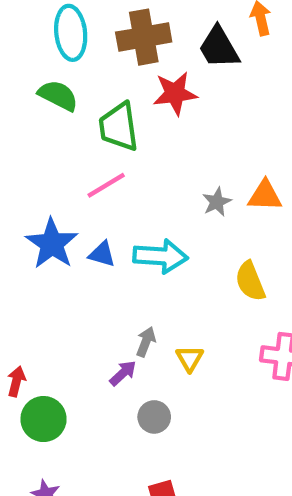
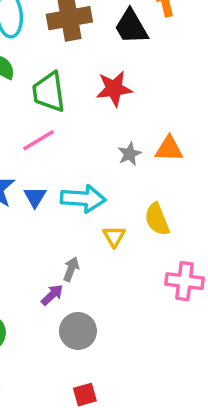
red star: (175, 93) -> (114, 89), moved
blue triangle: (102, 254) -> (35, 197), turned 45
yellow triangle: (190, 358) -> (114, 236), moved
gray circle: (154, 417) -> (78, 331), size x1.4

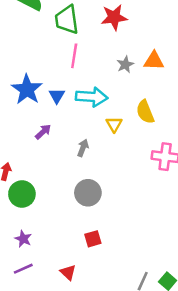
pink line: (38, 140) -> (74, 56), moved, turned -50
purple arrow: (52, 295) -> (43, 132), moved

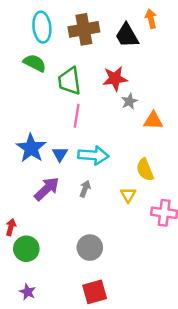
gray star: (125, 65) -> (129, 101), moved
yellow triangle: (114, 124) -> (128, 195), moved
purple arrow: (43, 132) -> (47, 189), size x1.6
gray arrow: (83, 148) -> (85, 189), moved
red square: (93, 239) -> (95, 292), size x1.5

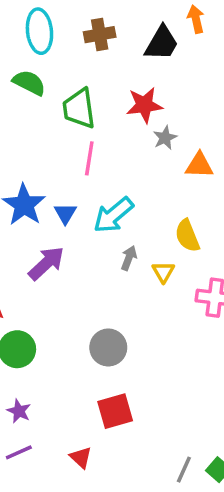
brown cross: (84, 29) -> (100, 35), size x0.7
black trapezoid: (127, 35) -> (162, 43), turned -120
cyan arrow: (93, 155) -> (113, 215), turned 136
gray arrow: (85, 189) -> (129, 258), moved

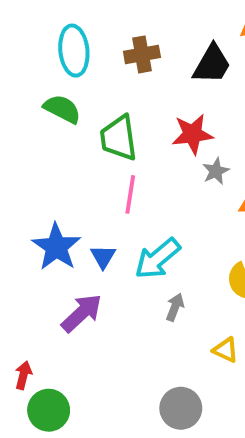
yellow triangle: (163, 272) -> (226, 350), moved, turned -35
gray circle: (108, 347) -> (181, 408), moved

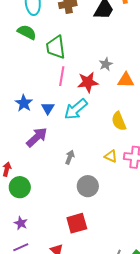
red star: (192, 134) -> (88, 82), moved
blue star: (56, 247) -> (24, 103), size x0.7
gray arrow: (175, 307) -> (70, 157), moved

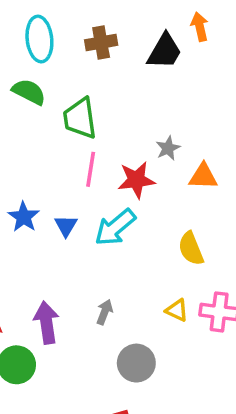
purple arrow: (37, 137) -> (47, 323), moved, turned -55

